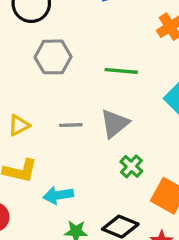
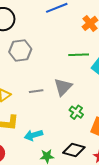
green line: (121, 71) -> (79, 55), moved

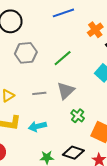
green line: (79, 55) -> (63, 58), moved, turned -42
cyan arrow: (33, 135) -> (37, 126), moved

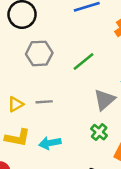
gray triangle: (66, 91) -> (104, 100), moved
gray line: (39, 93) -> (44, 102), moved

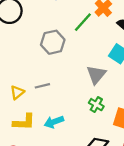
gray hexagon: (39, 53) -> (53, 42), moved
green line: (84, 61) -> (83, 22), moved

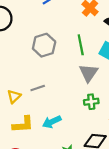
green line: (83, 22) -> (81, 45), moved, turned -48
green cross: (96, 105) -> (91, 102), turned -32

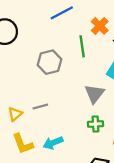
green line: (81, 45) -> (82, 46), moved
yellow L-shape: (23, 124) -> (23, 144), turned 70

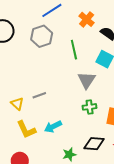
green line: (82, 46) -> (74, 50), moved
gray hexagon: (49, 62) -> (42, 36), moved
yellow triangle: (15, 114) -> (17, 104), turned -32

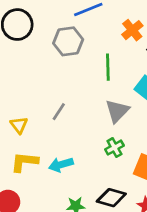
gray line: (39, 95) -> (59, 112), moved, turned -48
green cross: (90, 107) -> (114, 148), turned -32
yellow L-shape: (26, 130) -> (24, 162), turned 110

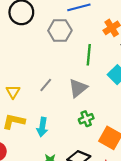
gray triangle: (117, 111) -> (78, 88), moved
cyan arrow: (61, 165) -> (42, 127), turned -72

